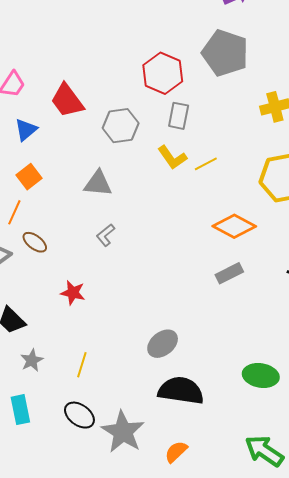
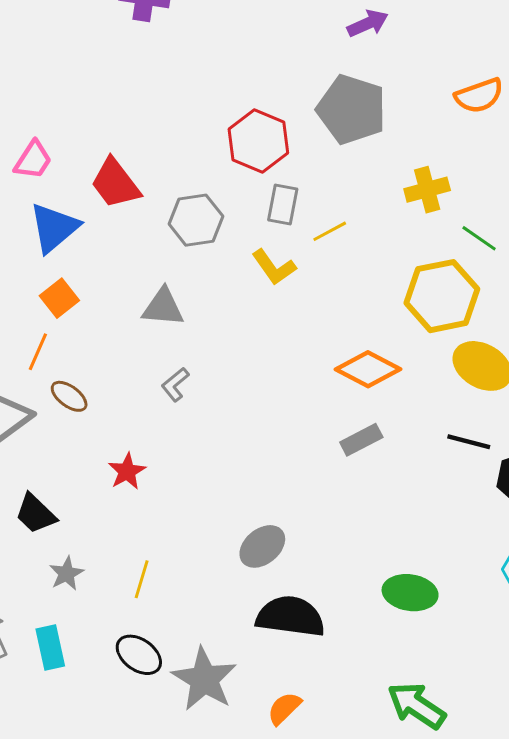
blue triangle: (26, 130) -> (54, 228), size x1.5
yellow line: (206, 164) -> (330, 231), moved
red star: (73, 293) -> (127, 471), turned 30

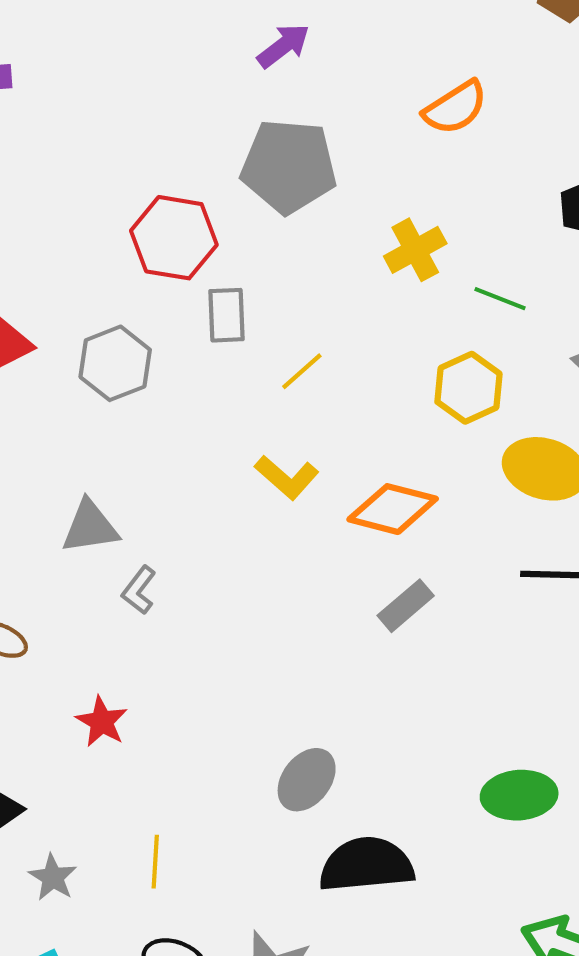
yellow line: (330, 231) -> (302, 371), moved
yellow L-shape: (274, 267) -> (287, 477), moved
yellow hexagon: (442, 296) -> (468, 388), size x0.7
gray triangle: (163, 307) -> (90, 527), moved

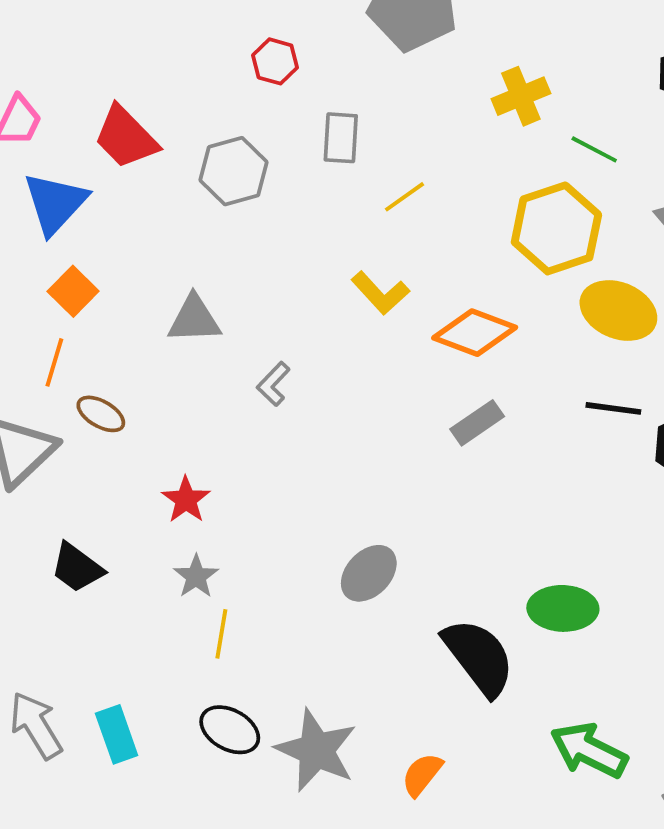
red hexagon: (174, 238) -> (275, 61), moved, size x0.6
yellow hexagon: (468, 388) -> (556, 228), size x1.4
gray L-shape: (139, 590) -> (273, 384), moved
black semicircle: (366, 865) -> (479, 657), moved, turned 52
gray star: (53, 877) -> (196, 576), moved

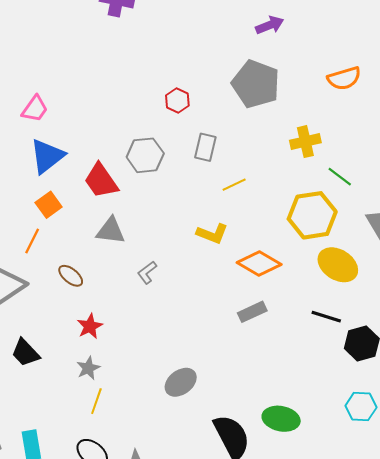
red trapezoid: (126, 137) -> (101, 181), moved
yellow L-shape: (380, 293) -> (212, 234), turned -36
brown ellipse: (101, 414) -> (71, 276), moved

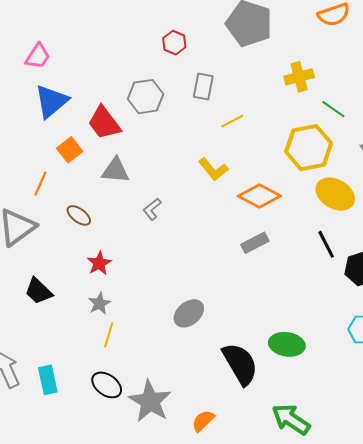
orange square: (49, 205) -> (70, 150), moved
yellow L-shape: (212, 234) -> (213, 169), turned 32
black line: (326, 317) -> (326, 244), turned 48

